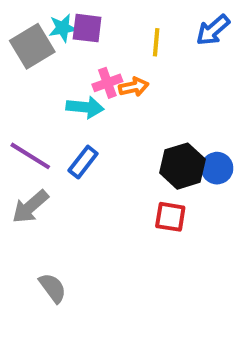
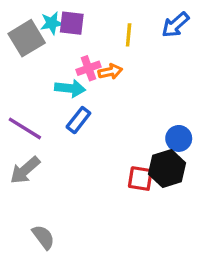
blue rectangle: (83, 162) -> (78, 120), moved
black hexagon: (182, 166) -> (167, 169), moved

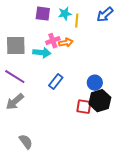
cyan star: (52, 23) -> (65, 14), moved
gray square: (27, 38) -> (16, 46), moved, turned 30
blue rectangle: (78, 120) -> (56, 82), moved
blue circle: (179, 138) -> (95, 83), moved

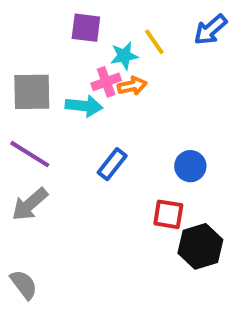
cyan star: (65, 14) -> (124, 56), moved
yellow line: (77, 21) -> (154, 42), turned -40
black hexagon: (100, 101) -> (200, 246), moved
gray semicircle: (26, 142) -> (24, 285), moved

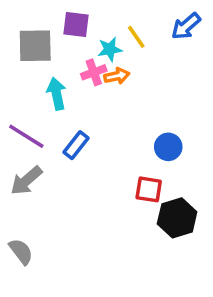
gray square: (32, 92) -> (35, 46), moved
cyan arrow: (84, 106) -> (56, 94), moved, turned -108
blue rectangle: (112, 164) -> (76, 145), moved

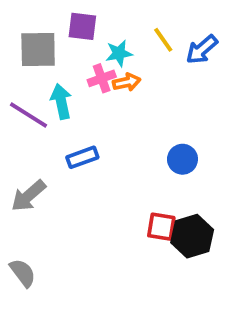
blue arrow: (186, 26) -> (202, 49), moved
yellow line: (136, 37) -> (163, 40), moved
purple line: (26, 136) -> (28, 115), moved
blue rectangle: (76, 145) -> (82, 157), turned 32
red square: (149, 189) -> (161, 227), moved

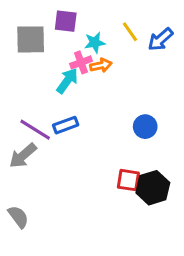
cyan arrow: (61, 101) -> (67, 81), moved, turned 48
purple line: (28, 115) -> (35, 130), moved

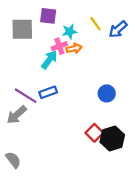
red square: (128, 180) -> (94, 133), turned 36

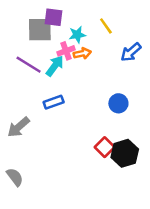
gray square: (22, 29) -> (40, 30), moved
blue arrow: (118, 29) -> (131, 52), moved
purple line: (26, 96) -> (29, 65), moved

